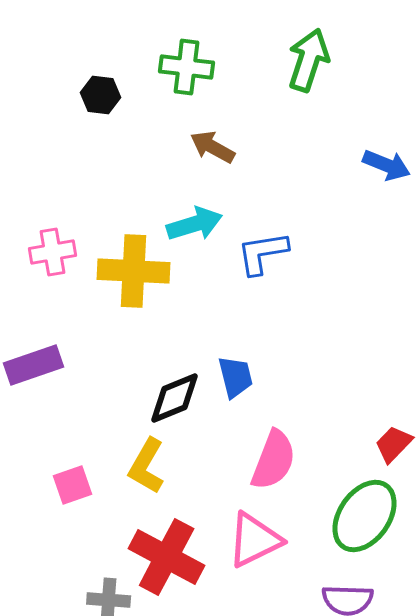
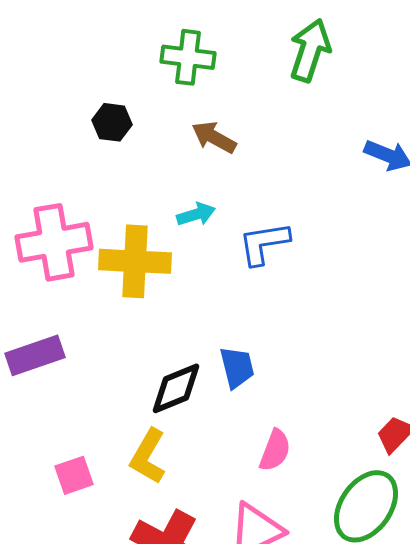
black hexagon: (101, 95) -> (112, 122), moved
cyan arrow: (195, 224) -> (196, 214), size x0.7
pink cross: (53, 252) -> (54, 242), size x1.6
pink semicircle: (274, 460) -> (275, 450), size x0.7

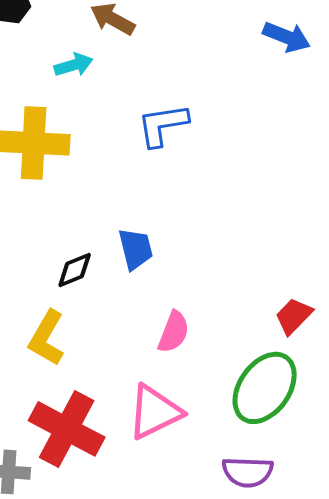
cyan arrow: (196, 214) -> (74, 65), moved
black diamond: (176, 388) -> (75, 270), size x0.7

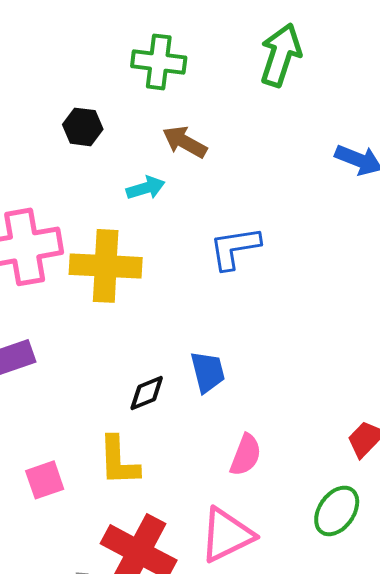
yellow L-shape: (47, 338) -> (119, 461), turned -32
green ellipse: (265, 388) -> (337, 511), size x0.7

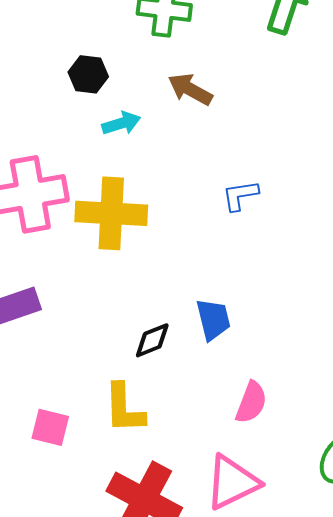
cyan arrow: (146, 188) -> (121, 123), moved
blue L-shape: (235, 248) -> (240, 195), size x0.7
pink square: (45, 480) -> (50, 427), turned 33

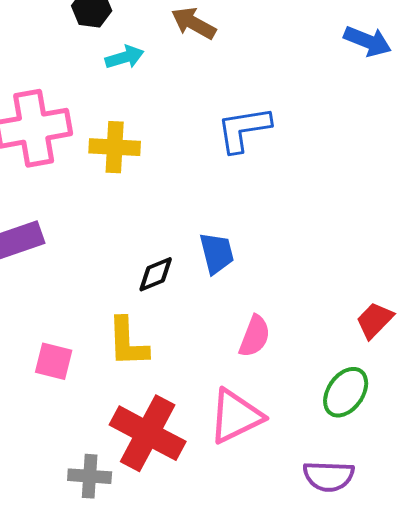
blue L-shape: (240, 195) -> (244, 129), size x1.5
yellow cross: (111, 213) -> (115, 147), size x0.7

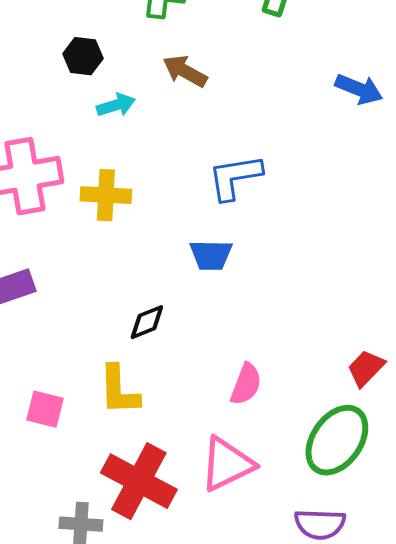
blue trapezoid: (217, 253) -> (211, 255), moved, turned 105
green ellipse: (346, 392) -> (337, 440), size x1.4

